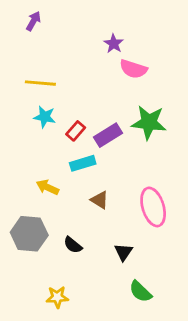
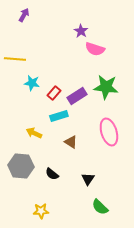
yellow line: (40, 83) -> (15, 59), moved
pink ellipse: (153, 207) -> (109, 132), moved

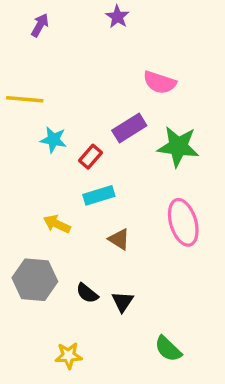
purple star: (81, 31) -> (117, 17), moved
purple rectangle: (77, 96) -> (129, 128), moved
black triangle: (88, 179) -> (123, 302), moved

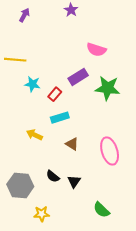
pink ellipse: (183, 222) -> (110, 151), moved
gray hexagon: (35, 280) -> (20, 185), moved

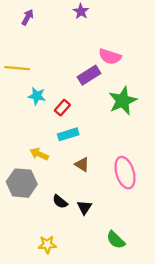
purple rectangle: (78, 77) -> (89, 75), moved
green star: (108, 88) -> (123, 101), turned -30
gray hexagon: (20, 185) -> (22, 183), moved

